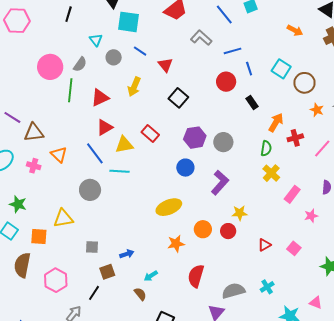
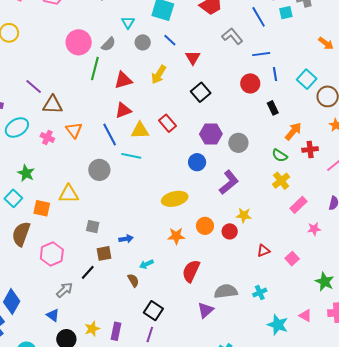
green semicircle: (266, 148) -> (280, 156), turned 105

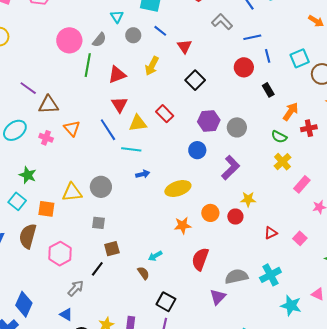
cyan square: (307, 79) -> (300, 58), turned 30
red triangle: (123, 110) -> (119, 105), turned -36
gray circle: (99, 170) -> (101, 187), moved
blue arrow: (126, 239) -> (143, 174), moved
cyan cross: (260, 293) -> (270, 275), size x1.5

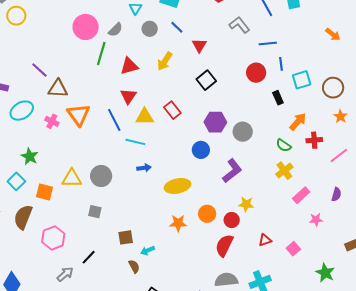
cyan square: (300, 58) -> (302, 80), moved
orange triangle: (72, 128) -> (79, 115), size x1.4
brown square: (112, 249) -> (126, 237), moved
red semicircle: (200, 259) -> (224, 245), moved

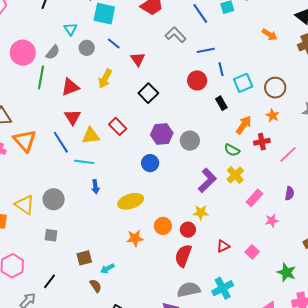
orange star: (340, 116) -> (273, 116), moved
blue arrow: (144, 168) -> (95, 187), turned 96
purple L-shape: (232, 171) -> (207, 180), moved
yellow triangle: (72, 178) -> (25, 205), turned 40

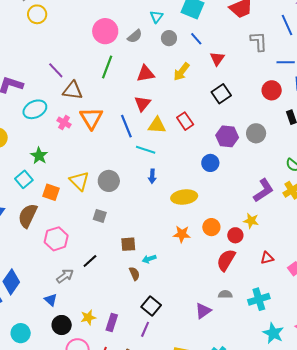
gray L-shape: (176, 35) -> (259, 41), turned 30
green line: (41, 77) -> (107, 67), moved
gray circle: (190, 141) -> (256, 133), moved
gray semicircle: (189, 290) -> (225, 294), size x0.6

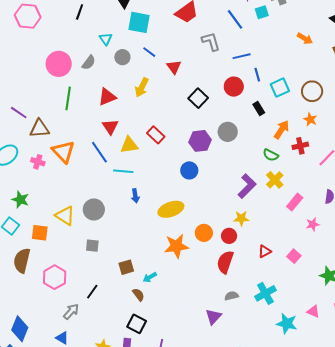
black square: (221, 94) -> (198, 98), moved
orange star: (182, 234) -> (176, 246), size x1.4
black square: (151, 306) -> (137, 324), moved

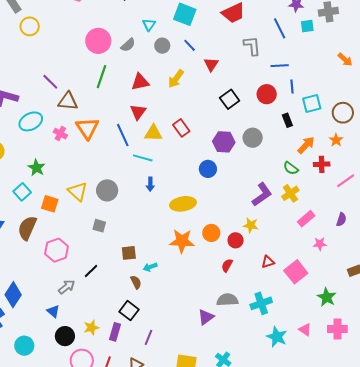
pink square: (294, 256) -> (296, 272), size x1.6
red semicircle: (225, 262) -> (227, 265), size x0.6
gray semicircle: (232, 296) -> (227, 300), size x1.5

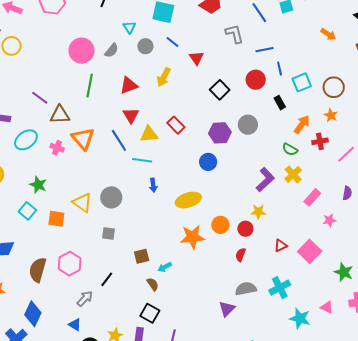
brown semicircle: (27, 228) -> (38, 270), moved

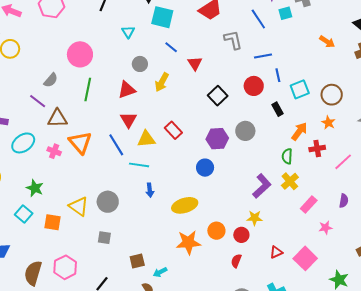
gray circle: (145, 46) -> (140, 64), moved
gray semicircle: (112, 50) -> (51, 80), moved
green semicircle: (290, 149) -> (287, 156), turned 63

